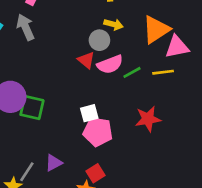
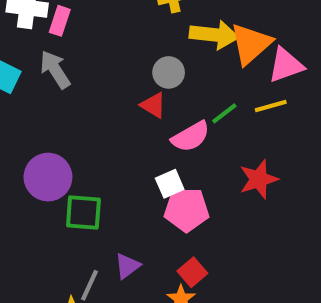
yellow arrow: (114, 24) -> (214, 35), moved, size x1.6
pink semicircle: (110, 64) -> (191, 137), moved
green square: (32, 108) -> (83, 212), moved

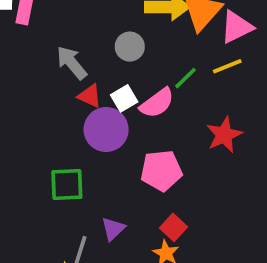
gray arrow: (55, 70) -> (72, 63), moved
red triangle: (153, 105) -> (90, 96), moved
purple circle: (48, 177) -> (106, 130), moved
white square: (170, 184) -> (124, 98), moved

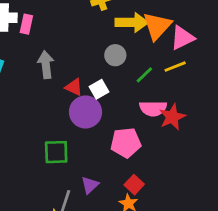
gray circle: (130, 47) -> (115, 55), moved
gray arrow: (72, 63) -> (46, 65), moved, turned 32
pink semicircle: (157, 103) -> (153, 108), moved, turned 36

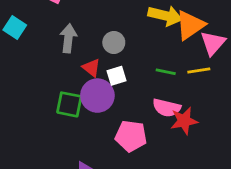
pink triangle: (182, 38) -> (213, 43), turned -36
gray circle: (115, 55) -> (114, 42), moved
green line: (144, 75) -> (166, 72), turned 42
green square: (56, 152) -> (69, 104), moved

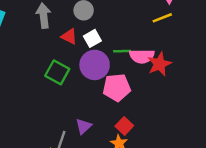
green line: (166, 72) -> (122, 51), moved
purple circle: (97, 96) -> (95, 65), moved
green square: (69, 104) -> (57, 72), turned 30

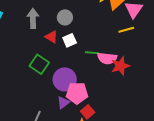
purple circle: (95, 65) -> (65, 79), moved
pink pentagon: (117, 87) -> (77, 93), moved
purple triangle: (84, 126) -> (63, 103), moved

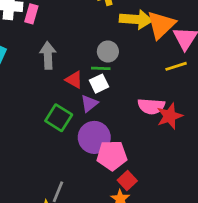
gray circle: (65, 17) -> (108, 51), moved
green line: (92, 53) -> (101, 68), moved
purple triangle: (63, 103) -> (89, 103), moved

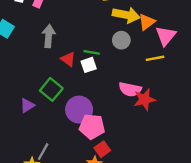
orange triangle: (161, 25) -> (147, 22), size x0.7
gray circle: (108, 51) -> (121, 40), moved
purple triangle: (89, 103) -> (27, 105), moved

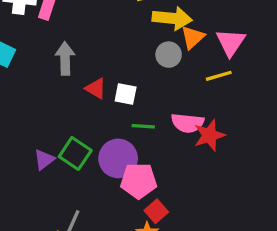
orange triangle: (147, 22) -> (193, 37), moved
green line: (92, 52) -> (143, 126), moved
white square: (89, 65) -> (126, 94), turned 35
green square: (51, 89) -> (75, 153), moved

